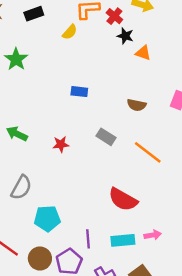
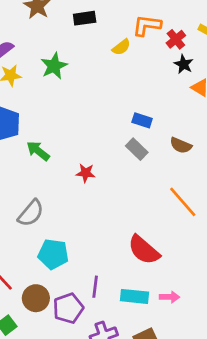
blue rectangle: (79, 92) -> (142, 120), moved
gray rectangle: (106, 137) -> (137, 149), moved

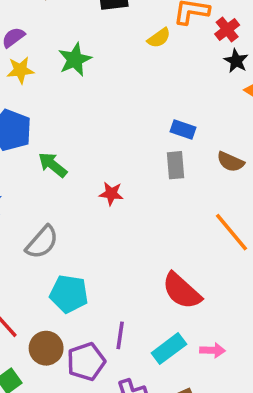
gray rectangle: (137, 149) -> (175, 165), turned 40
cyan rectangle: (135, 296) -> (169, 349), turned -44

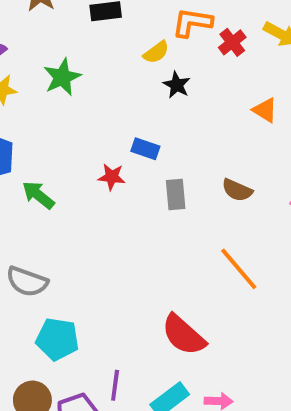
black star: (236, 61) -> (177, 85), moved
blue rectangle: (183, 130) -> (145, 149), moved
red star: (111, 194) -> (112, 177), moved
gray semicircle: (42, 242) -> (27, 282), turned 69

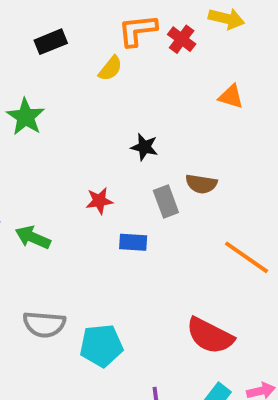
black star: (177, 85) -> (144, 147), moved
blue rectangle: (145, 149) -> (133, 242), moved
brown semicircle: (237, 190) -> (201, 184), moved
cyan pentagon: (57, 339) -> (101, 346), moved

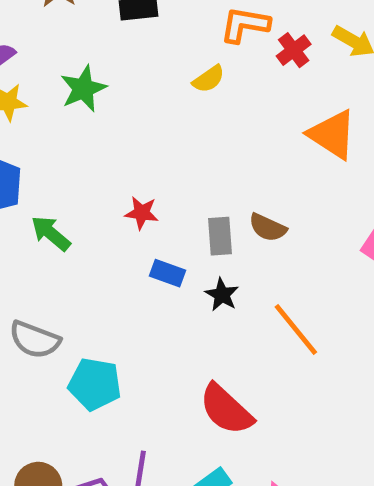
yellow semicircle: (110, 68) -> (209, 79), moved
orange triangle: (231, 96) -> (332, 135), size x1.6
black star: (144, 147) -> (222, 295), moved

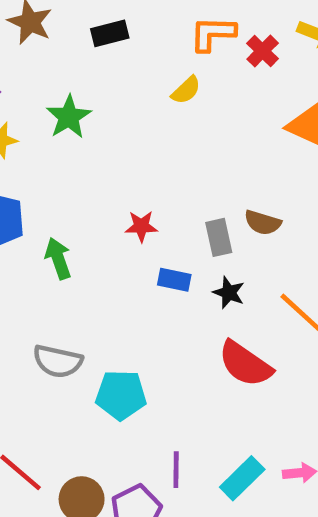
green arrow: (51, 233) -> (58, 258), turned 39
red semicircle: (226, 409) -> (245, 364), moved

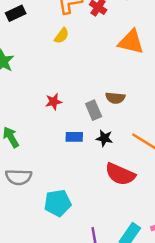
red star: (141, 226) -> (54, 102), moved
gray semicircle: (58, 361) -> (19, 177), moved

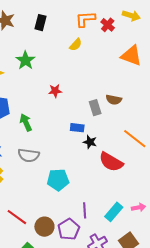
black rectangle: (16, 13) -> (40, 23), turned -56
red star: (54, 102) -> (55, 91), moved
black star: (104, 138) -> (90, 142), moved

